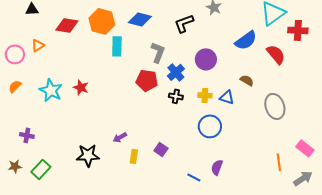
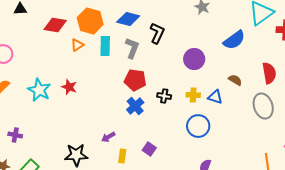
black L-shape: (184, 23) -> (157, 33), moved, turned 135
orange triangle: (38, 45) -> (77, 45), moved
gray L-shape: (158, 52) -> (132, 48), moved
red semicircle: (276, 54) -> (269, 73), moved, turned 30
blue cross: (176, 72) -> (135, 106), moved

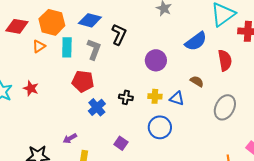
red semicircle: (269, 73) -> (225, 60), moved
red pentagon: (135, 80) -> (83, 81), moved
gray ellipse: (263, 106) -> (225, 107), turned 45
purple square: (149, 149) -> (121, 143), moved

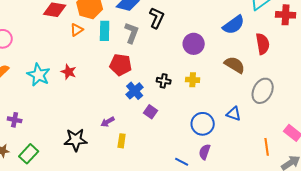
brown semicircle: (197, 81) -> (235, 65), size x1.5
blue triangle: (177, 98) -> (234, 114), moved
blue circle: (160, 127) -> (203, 124), moved
purple square: (121, 143) -> (151, 112), moved

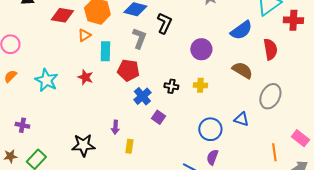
cyan rectangle: (105, 31) -> (105, 51), moved
red star: (69, 72) -> (85, 77), moved
purple arrow: (108, 122) -> (115, 127), turned -56

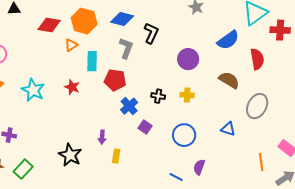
blue circle: (210, 129) -> (184, 135), moved
black star: (83, 145) -> (70, 155), turned 30

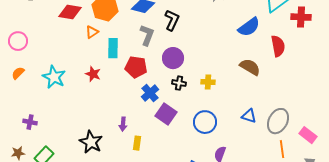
purple circle: (188, 59) -> (173, 58), moved
gray ellipse: (257, 106) -> (278, 121), moved
purple square: (145, 127) -> (166, 114), size x1.5

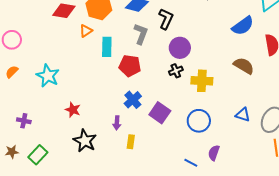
purple circle: (173, 58) -> (180, 48), moved
red star: (93, 74) -> (73, 110), moved
yellow cross: (208, 82) -> (202, 81), size x1.5
black cross: (179, 83) -> (176, 71), moved, turned -32
blue cross: (150, 93) -> (133, 100), moved

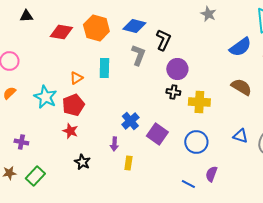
orange triangle: (86, 31) -> (76, 78), moved
red pentagon: (130, 66) -> (73, 105), moved, turned -30
black cross: (176, 71) -> (173, 92), turned 32
black star: (85, 141) -> (82, 162), size x0.7

